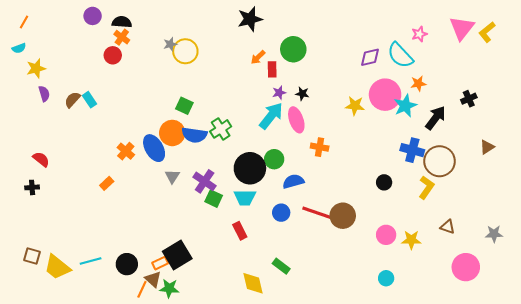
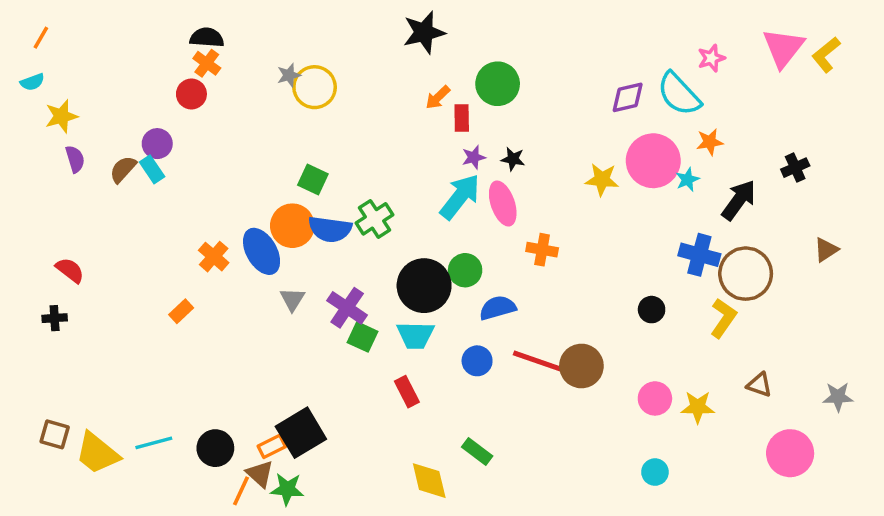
purple circle: (93, 16) -> (157, 144), moved
cyan star: (405, 106) -> (687, 180), size x0.6

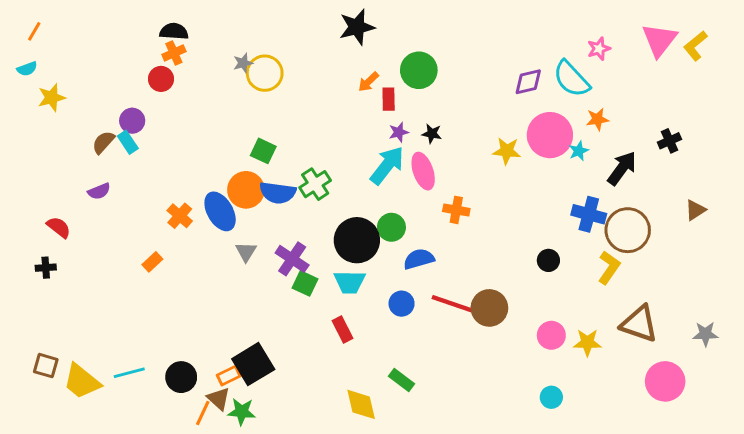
orange cross: (207, 63) -> (174, 53), turned 30
purple semicircle: (75, 159) -> (99, 191), moved, turned 85
brown triangle: (759, 385) -> (639, 324), size x1.8

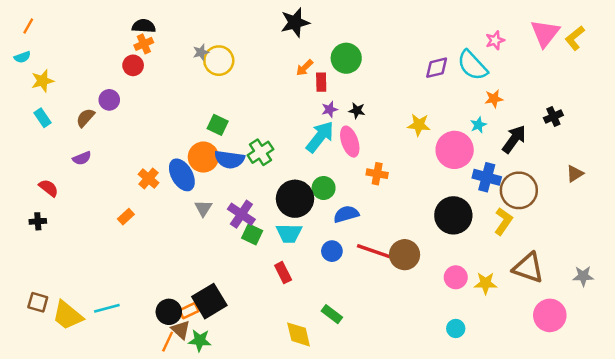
pink circle: (550, 135) -> (455, 150), moved
cyan rectangle: (128, 142) -> (43, 118), moved
black circle: (548, 260) -> (453, 215), size x2.0
black circle: (181, 377) -> (169, 312), moved

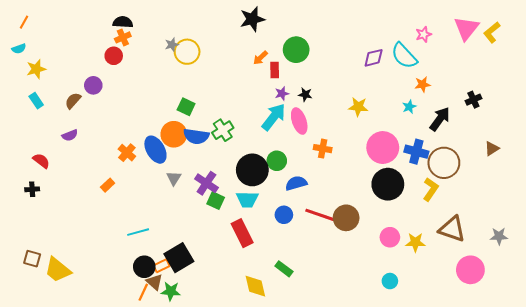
pink circle: (455, 150) -> (383, 148), moved
red rectangle: (283, 273) -> (242, 233), size x1.5
cyan line: (107, 308) -> (138, 232), moved

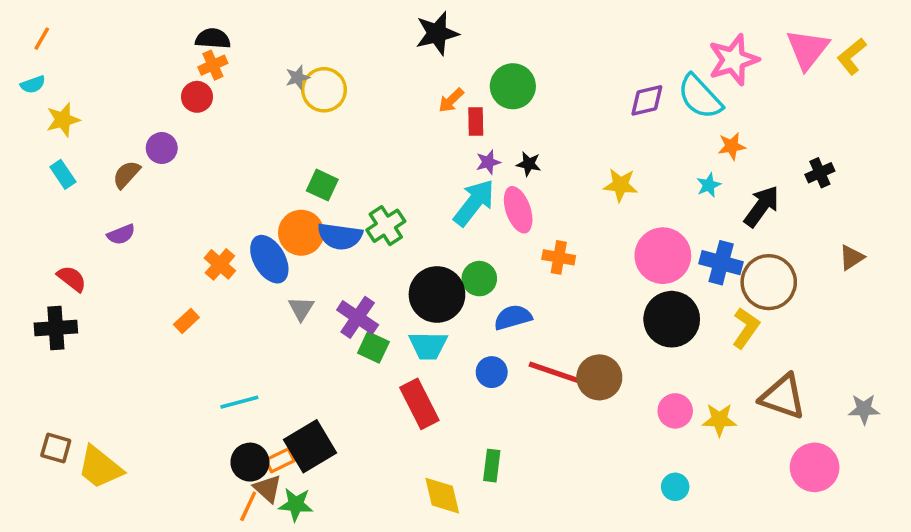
pink star: (424, 34) -> (733, 60), size x1.8
black cross: (32, 189) -> (56, 328), size x1.6
green rectangle: (284, 269) -> (492, 466), turned 60

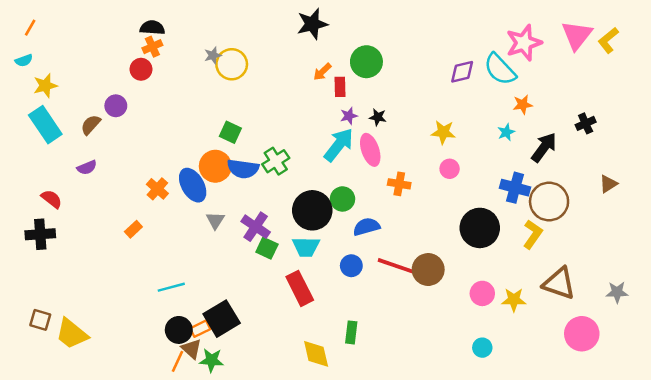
cyan rectangle: (63, 174) -> (45, 125), size x1.8
pink circle: (663, 256) -> (450, 169), moved, size x0.5

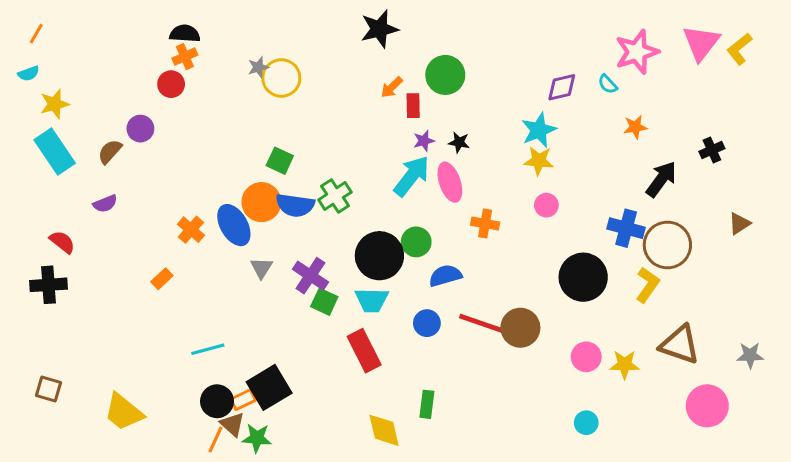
cyan semicircle: (500, 69) -> (608, 84), size x0.5
cyan star: (506, 132) -> (539, 130), moved, size x1.6
yellow trapezoid: (72, 334) -> (124, 412), moved

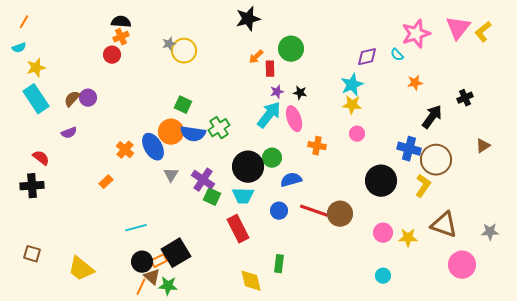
purple circle: (140, 129) -> (88, 98), moved

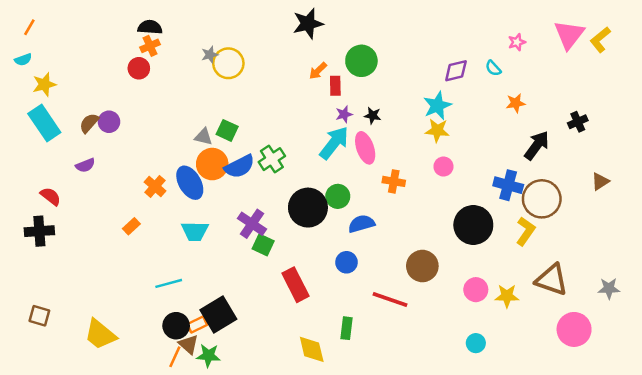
pink star: (416, 34) -> (517, 42), size x0.5
blue semicircle: (193, 134) -> (240, 167), turned -35
gray triangle: (171, 175) -> (203, 137), moved, turned -49
cyan trapezoid: (243, 196) -> (195, 231), moved
red line: (314, 211) -> (390, 300), moved

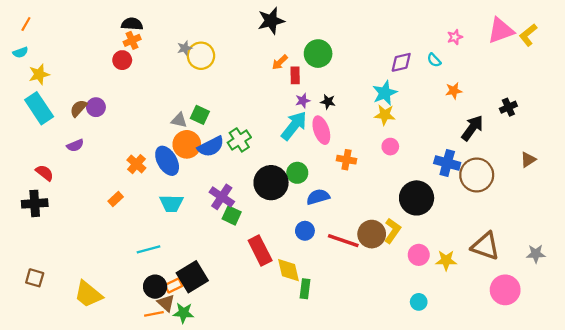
pink triangle: (569, 35) -> (501, 31), turned 32
yellow L-shape: (526, 231) -> (392, 231), moved
red line: (390, 300) -> (343, 241), moved
yellow diamond: (312, 349) -> (289, 270), moved
orange line: (175, 357) -> (154, 314), turned 54

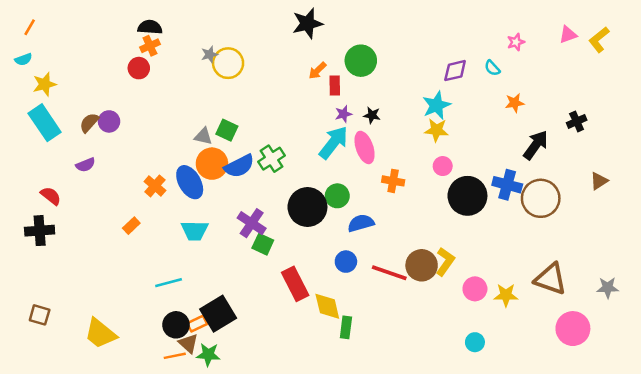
pink triangle: (501, 31) -> (568, 35), size x0.6
black circle: (417, 198) -> (467, 196), moved

